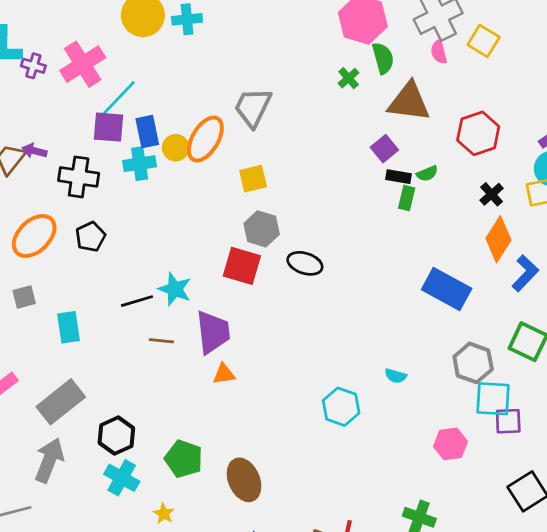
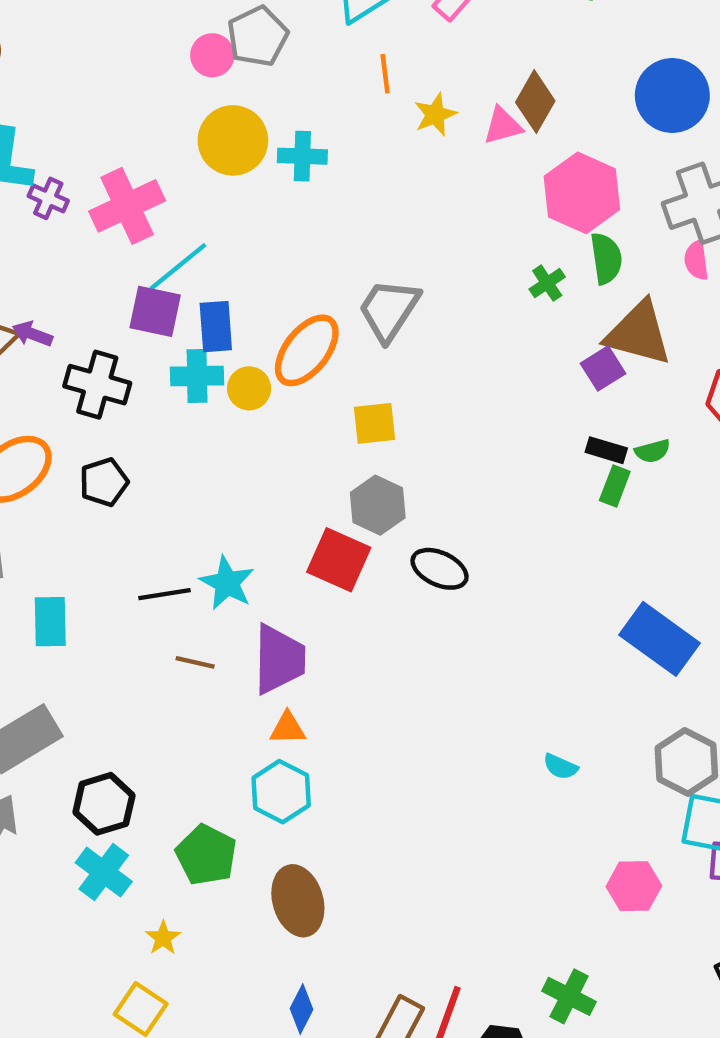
yellow circle: (176, 148) -> (249, 388), moved
purple square: (384, 149) -> (603, 368), moved
cyan hexagon: (341, 407) -> (281, 792), moved

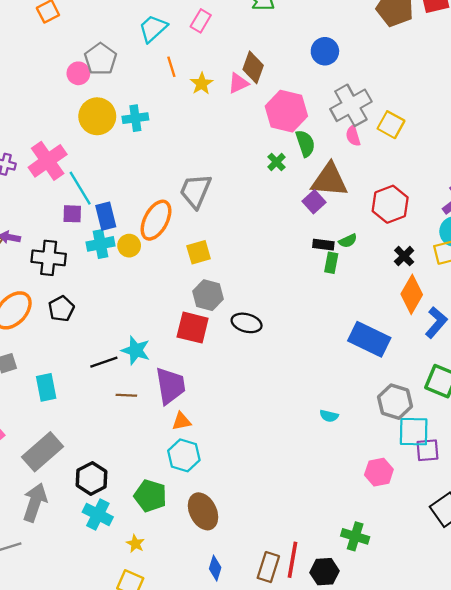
blue circle: (672, 95) -> (325, 51), size x0.7
cyan line: (178, 267) -> (80, 188), turned -72
purple square: (155, 311) -> (72, 214), size x0.7

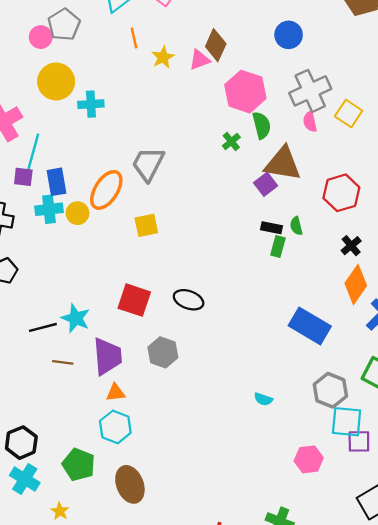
cyan cross: (135, 118) -> (91, 104), moved
cyan line: (80, 188) -> (33, 152), turned 42
green semicircle: (348, 241) -> (296, 226), turned 96
gray hexagon: (208, 295) -> (163, 352), moved

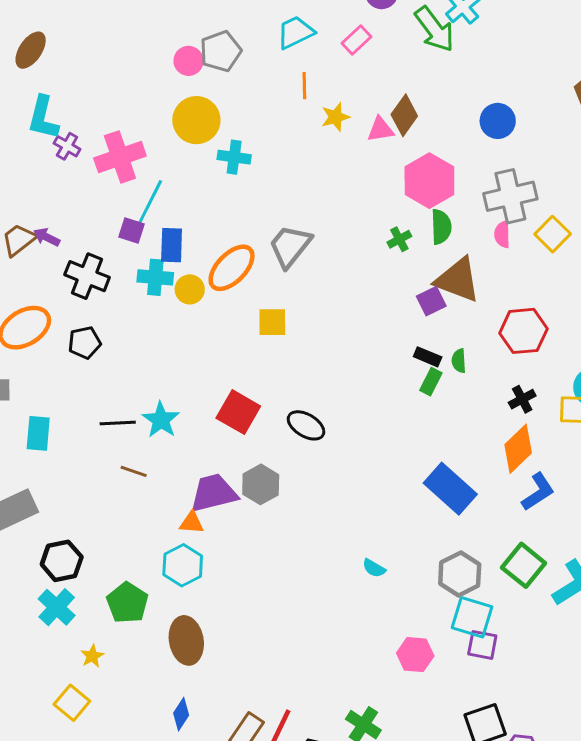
purple trapezoid: (107, 356) -> (214, 493), moved, turned -111

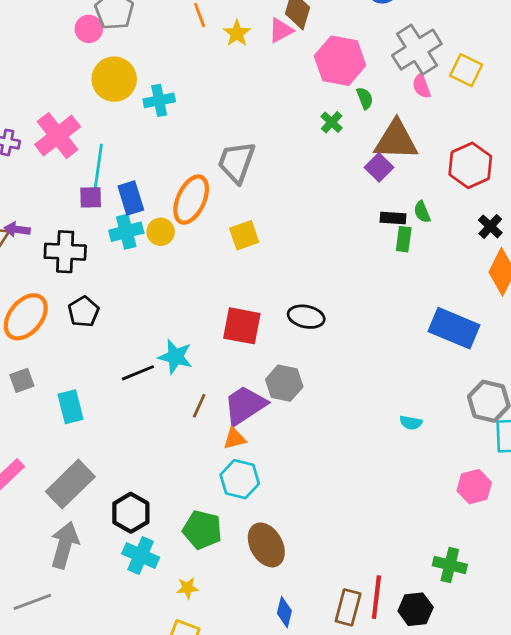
green semicircle: (441, 227) -> (365, 98), size x0.7
brown line: (134, 471) -> (199, 406), moved, turned -65
yellow star: (92, 656) -> (187, 588), turned -30

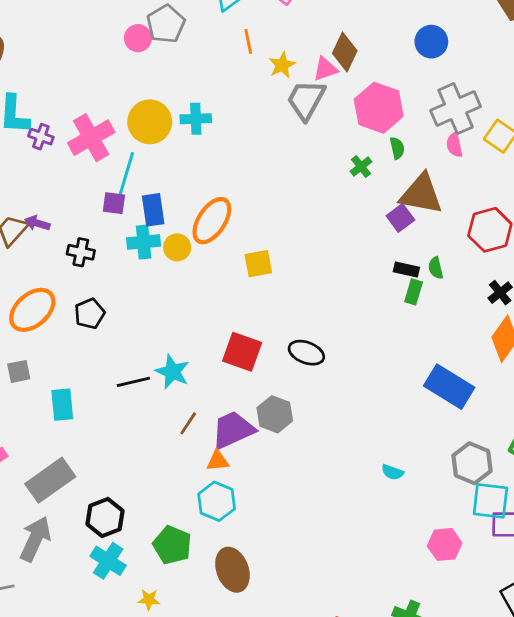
yellow circle: (114, 79) -> (150, 122), moved
gray trapezoid: (237, 162) -> (306, 100), moved
black cross: (65, 252) -> (81, 252), size x0.7

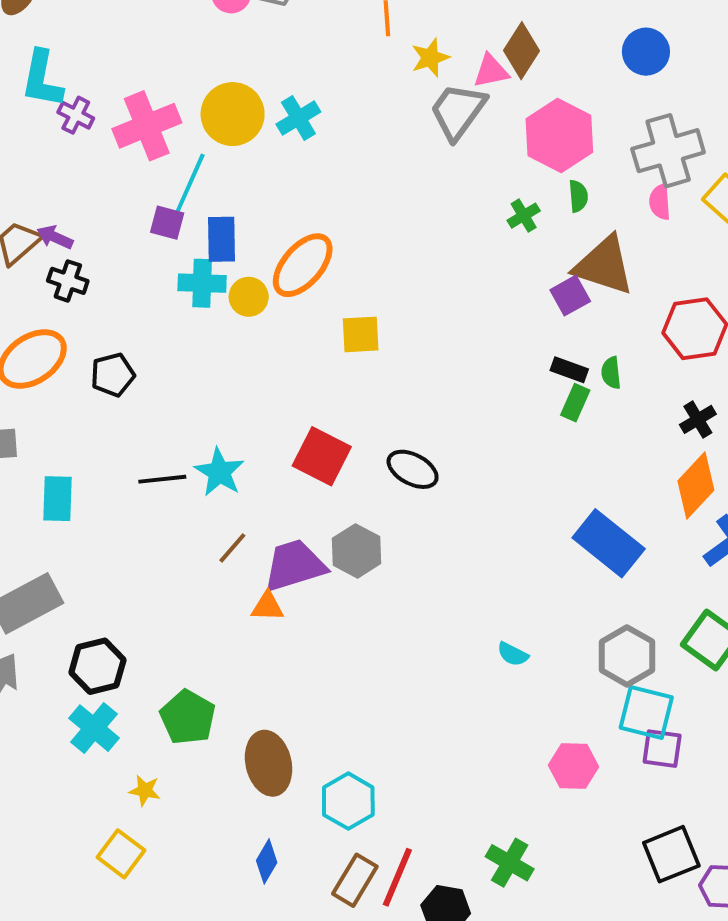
cyan cross: (196, 119) -> (298, 118), turned -36
black cross: (81, 252) -> (68, 281), moved
cyan hexagon: (217, 501) -> (348, 801), moved

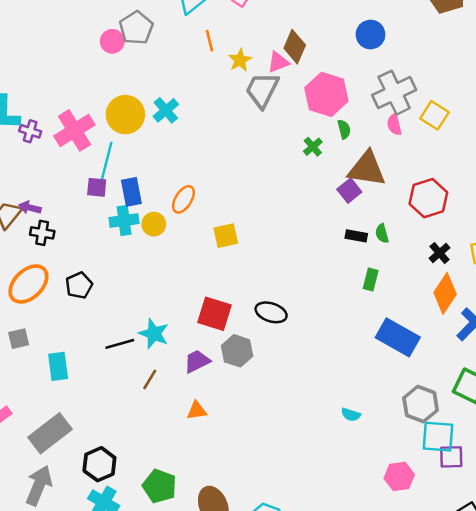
orange ellipse: (303, 265) -> (183, 199), size x0.7
green rectangle: (575, 403) -> (371, 280), moved
brown line: (232, 548) -> (150, 379), moved
gray hexagon: (356, 551) -> (237, 351), moved
purple trapezoid: (294, 565) -> (197, 361), moved, size x0.7

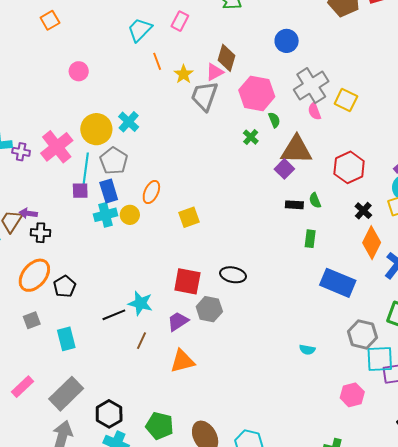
gray pentagon: (136, 28) -> (114, 161), moved
black pentagon: (79, 285) -> (65, 286), moved
orange triangle: (197, 411) -> (182, 361), size x1.5

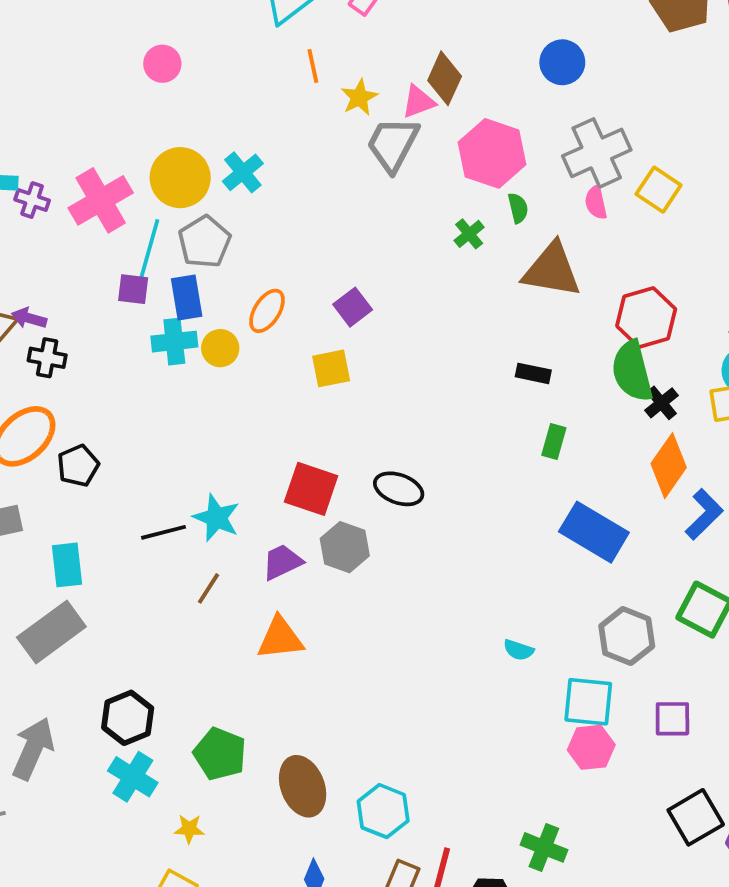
purple square: (284, 169) -> (353, 307), moved
green semicircle: (315, 200) -> (632, 371), moved, size x2.0
cyan square: (380, 359) -> (588, 702), moved
gray rectangle: (66, 394) -> (51, 632), moved

